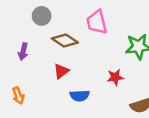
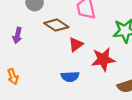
red triangle: (61, 71) -> (76, 45), moved
red star: (115, 77) -> (103, 59), size x1.5

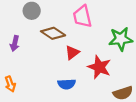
red star: (103, 59) -> (99, 67), turned 30

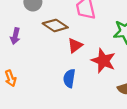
blue semicircle: (67, 84) -> (69, 78), turned 102

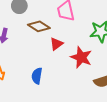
blue semicircle: (69, 78) -> (37, 76), moved

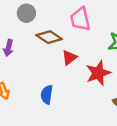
red star: (81, 57) -> (98, 73), turned 30

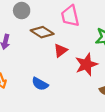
blue semicircle: (47, 95) -> (40, 84), turned -70

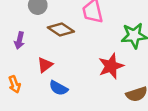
red triangle: (60, 50) -> (45, 65), moved

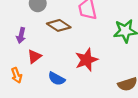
red triangle: (45, 65) -> (34, 56), moved
red star: (111, 66) -> (86, 60), moved

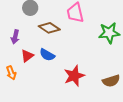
red star: (86, 60) -> (74, 76), moved
blue semicircle: (57, 79) -> (47, 55), moved

